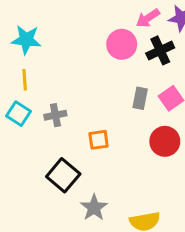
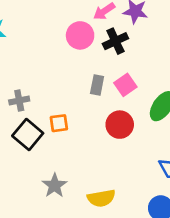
black square: (63, 175) -> (28, 134), moved

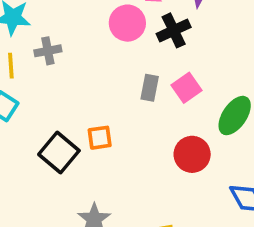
gray cross: (19, 101) -> (48, 51), moved
red circle: (120, 125) -> (192, 154), moved

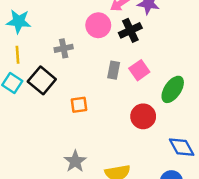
gray cross: (48, 51) -> (64, 48), moved
black square: (59, 152) -> (42, 80), moved

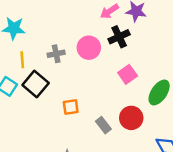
pink circle: (98, 25) -> (89, 48), moved
yellow line: (17, 55) -> (22, 60), moved
gray rectangle: (114, 70) -> (103, 125), moved, turned -49

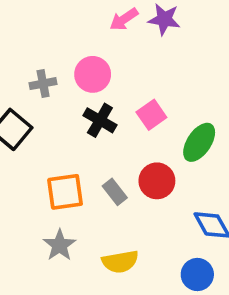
black cross: (119, 37) -> (100, 120), moved, turned -35
orange square: (71, 107) -> (65, 192), moved, size x1.5

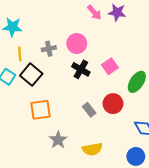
pink arrow: (124, 19) -> (94, 12), turned -98
orange square: (65, 192) -> (40, 110), moved

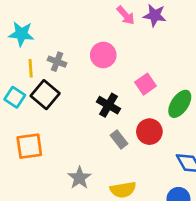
gray cross: (49, 49) -> (57, 62), moved, turned 32
black cross: (81, 69) -> (108, 105), moved
orange square: (40, 110) -> (29, 146), moved

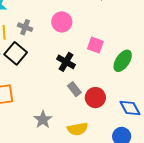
pink square: (145, 84) -> (95, 45), turned -35
red circle: (149, 132) -> (95, 98), moved

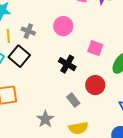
gray rectangle: (74, 89) -> (73, 100), moved
red circle: (95, 98) -> (95, 85), moved

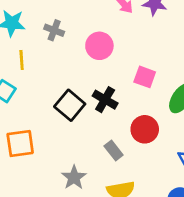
gray cross: (28, 31) -> (54, 30), moved
black square: (19, 56) -> (70, 105), moved

